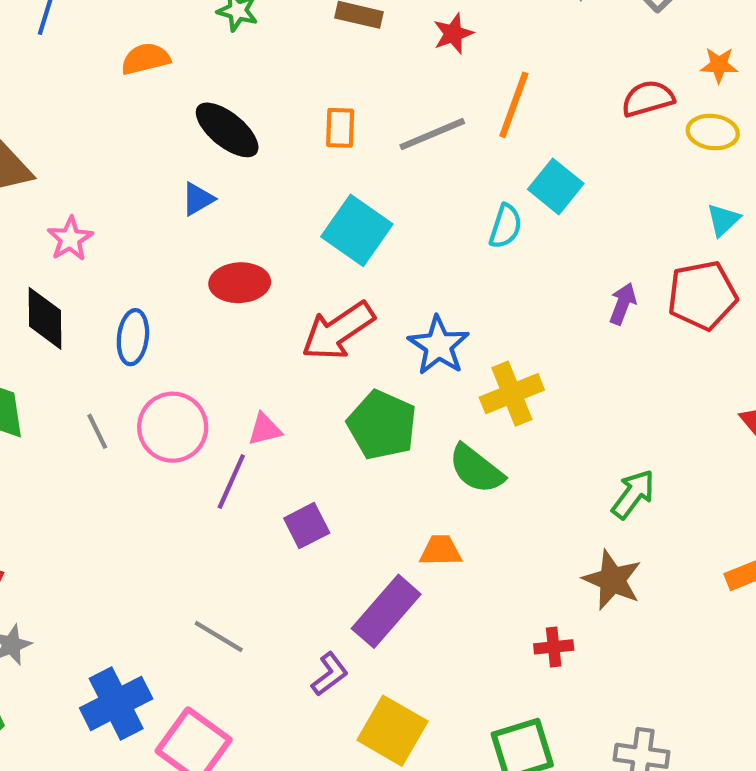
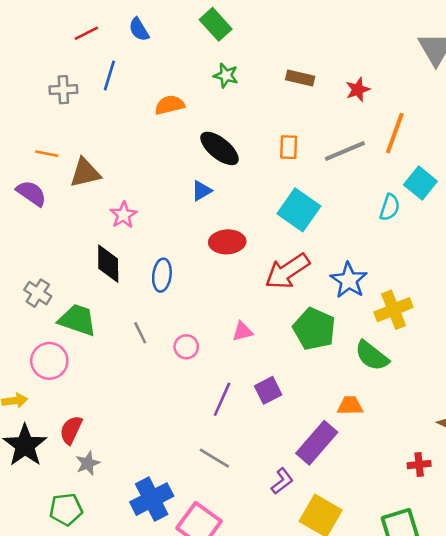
pink circle: (173, 427) -> (186, 347), moved, size x0.6
purple line: (231, 482) -> (222, 399), moved

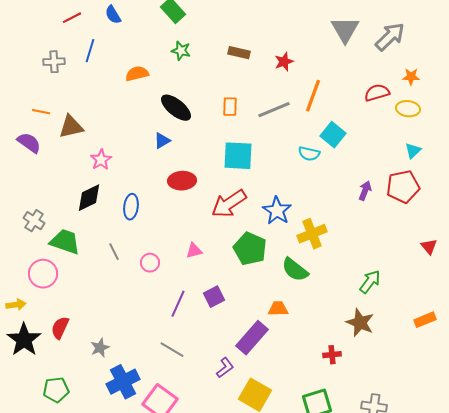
cyan semicircle: (390, 207) -> (309, 154), turned 85
cyan square: (299, 210) -> (238, 156), turned -32
black diamond: (108, 264) -> (89, 198), turned 64
gray star: (88, 463) -> (100, 348), moved

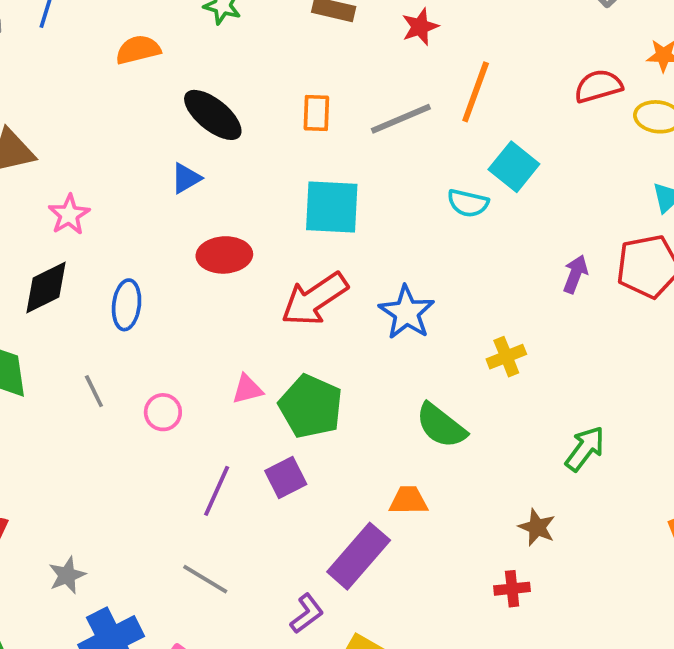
yellow cross: (312, 234) -> (506, 357), moved, size x0.7
green pentagon: (250, 249) -> (311, 406), moved
brown star: (360, 323) -> (537, 527), moved, size x0.7

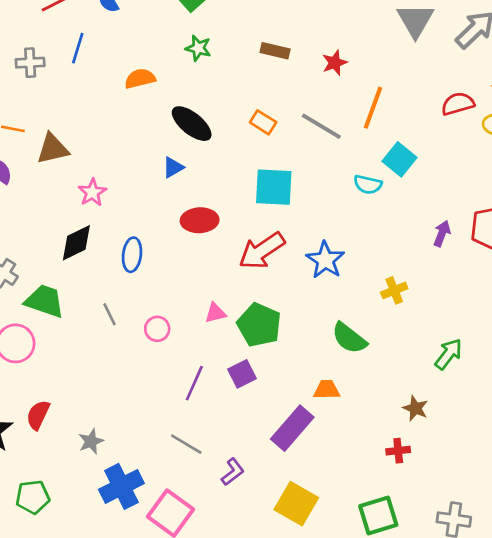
orange rectangle: (316, 113) -> (263, 122), turned -60
gray line: (401, 119) -> (321, 126), turned 54
purple L-shape: (307, 614) -> (233, 472), moved

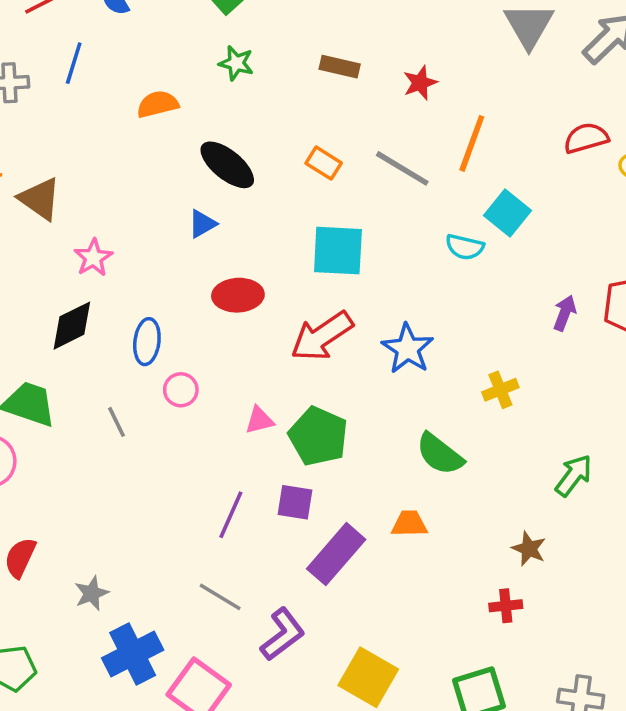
brown triangle: (53, 149) -> (40, 199), turned 48
pink circle: (157, 329) -> (181, 390), moved
purple square: (242, 374) -> (295, 502), turned 36
purple rectangle: (292, 428) -> (336, 554), moved
purple L-shape: (233, 472) -> (283, 634), size x1.4

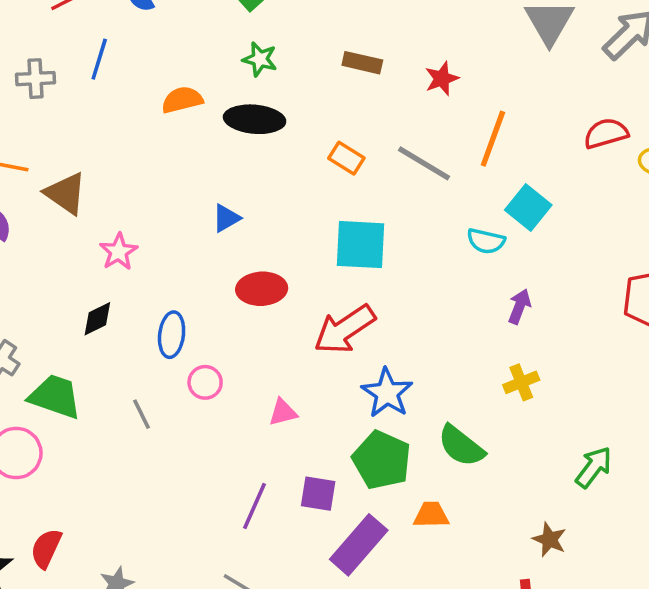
black ellipse: (227, 165) -> (255, 119), moved, turned -34
purple arrow: (565, 313) -> (519, 306), moved
black diamond: (72, 326) -> (97, 319), size x0.7
blue star: (408, 349) -> (387, 393), moved
green pentagon: (318, 436) -> (382, 460), moved

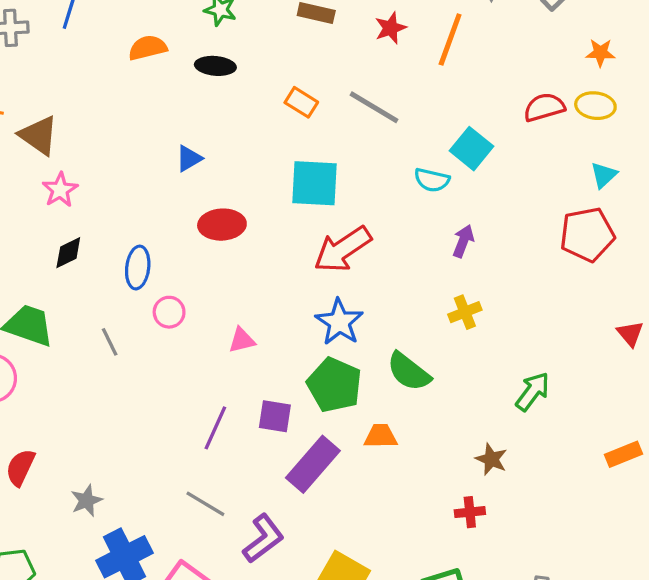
black ellipse: (255, 119) -> (215, 66), size x0.7
red semicircle: (606, 133) -> (544, 107), moved
orange line: (493, 139) -> (450, 39), moved
pink star: (119, 252) -> (60, 190), moved
red arrow: (345, 329) -> (343, 249), moved

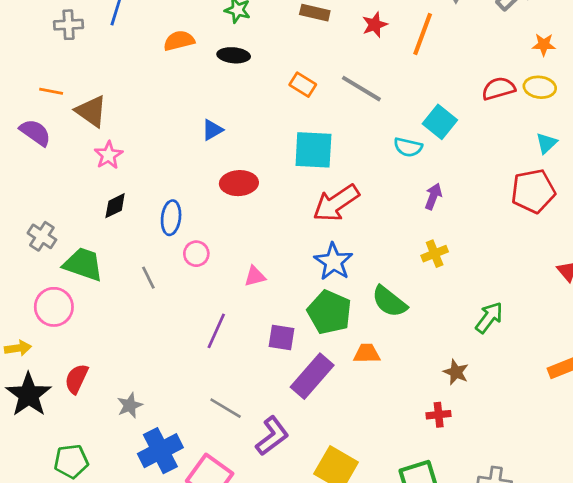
purple line: (215, 428) -> (216, 331), moved

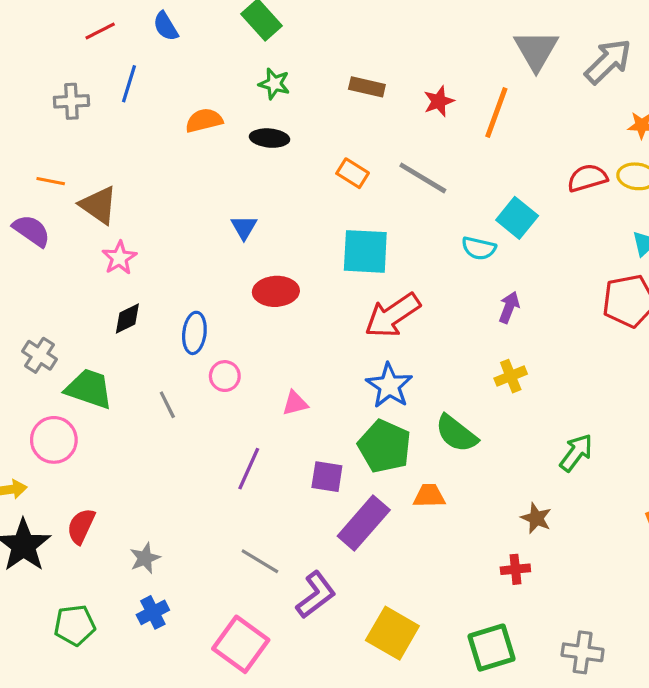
blue triangle: (212, 130) -> (244, 227), turned -30
blue cross: (160, 451) -> (153, 612), moved, size x0.6

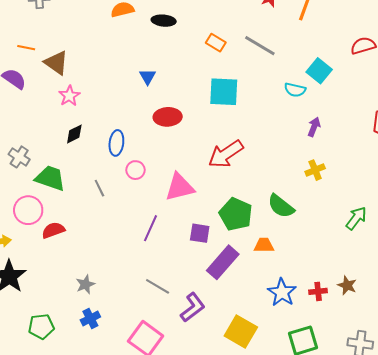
red arrow: (392, 315) -> (226, 154), moved
blue star: (389, 386) -> (282, 292), moved
pink triangle: (295, 403) -> (180, 187), size x1.8
brown star: (536, 518) -> (347, 285), moved
red semicircle: (81, 526) -> (53, 230), moved, turned 45

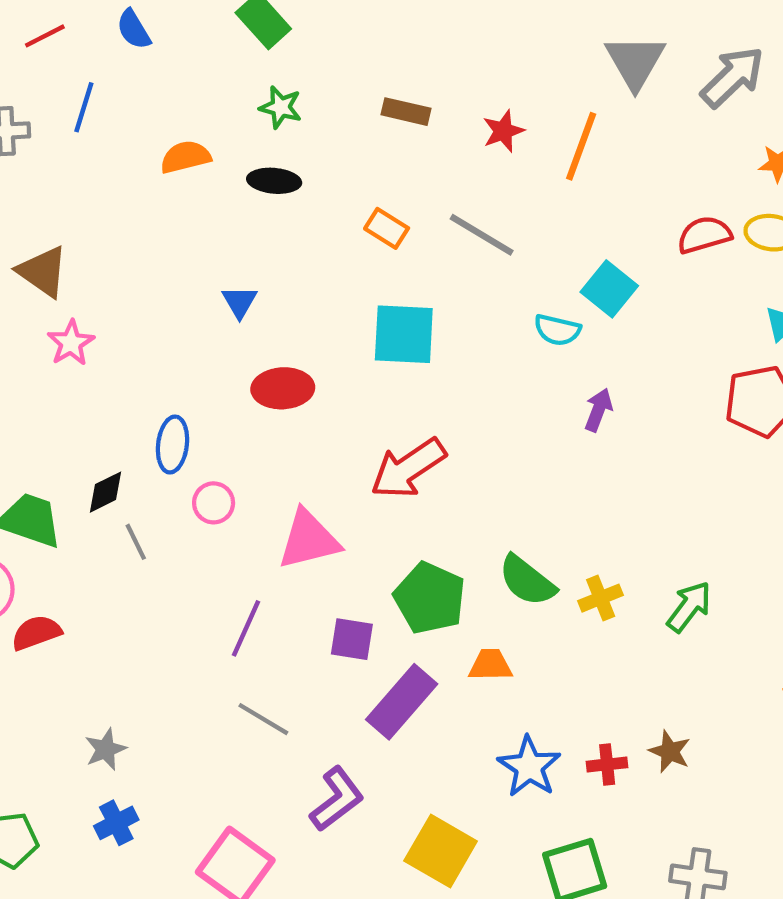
black diamond: (74, 134) -> (105, 492), moved
yellow cross: (315, 170) -> (601, 598), moved
gray line: (158, 286) -> (263, 719), moved

